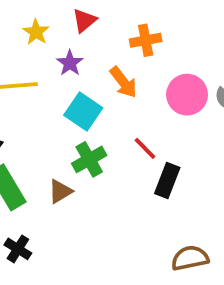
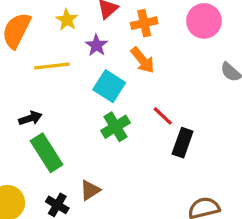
orange cross: (146, 40) -> (144, 23), moved
pink circle: (187, 95) -> (204, 21), moved
brown triangle: (60, 191) -> (90, 190), moved

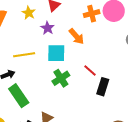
orange cross: (144, 23) -> (92, 14), moved
yellow line: (52, 66) -> (24, 55), moved
cyan square: (109, 86) -> (56, 53), turned -30

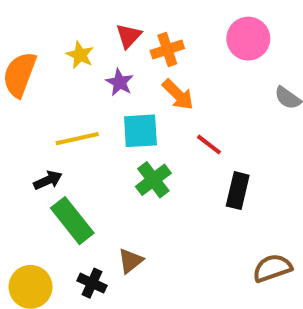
orange cross: (92, 14) -> (167, 49), moved
red line: (90, 71) -> (209, 145), moved

